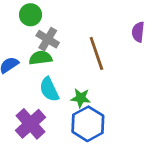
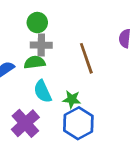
green circle: (30, 15) -> (37, 23), moved
gray cross: (48, 39) -> (41, 45), turned -30

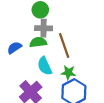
brown line: (86, 58) -> (64, 46), moved

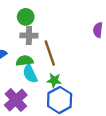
green semicircle: (38, 42) -> (25, 61), moved

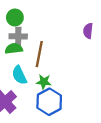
brown line: (50, 53) -> (39, 54), turned 30
green semicircle: (25, 61) -> (14, 49), moved

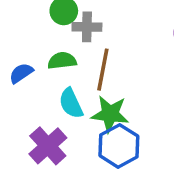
gray cross: (18, 36) -> (87, 27), moved
green star: (44, 82) -> (110, 114), size x1.5

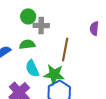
brown line: (103, 70) -> (65, 49), moved

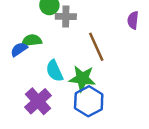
green semicircle: (27, 44) -> (32, 41), moved
brown line: (65, 49) -> (96, 47), turned -35

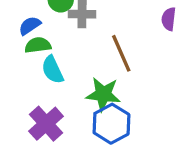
blue semicircle: (19, 49) -> (30, 26), moved
cyan semicircle: (54, 71) -> (53, 70), moved

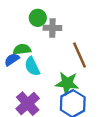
blue semicircle: (30, 26) -> (12, 60), moved

